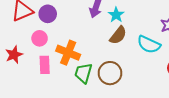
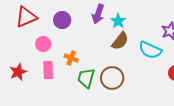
purple circle: (48, 14) -> (62, 20), moved
orange cross: (68, 53) -> (71, 58), size x0.6
red star: (14, 55) -> (18, 72), moved

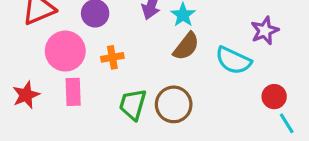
pink circle: (43, 44) -> (65, 51), size x1.6
orange cross: (71, 58) -> (112, 57), moved, turned -32

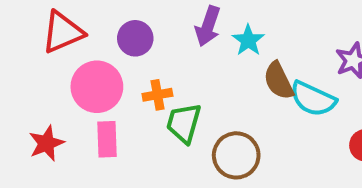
brown semicircle: (186, 46) -> (279, 81), moved, turned 116
green trapezoid: (133, 104) -> (184, 123), moved

